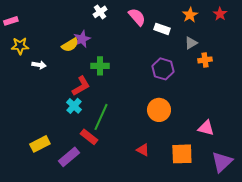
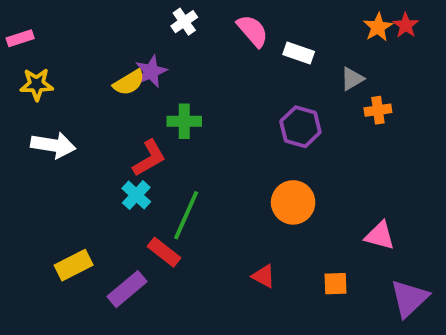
orange star: (190, 15) -> (378, 27), moved
white arrow: (39, 65) -> (53, 145), moved, size x1.6
orange square: (182, 154) -> (336, 284), size x0.6

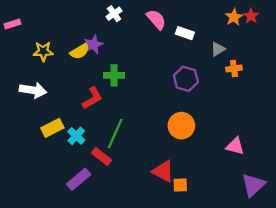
yellow star: (37, 84) -> (43, 51), moved
cyan cross: (136, 195) -> (76, 136), moved
yellow rectangle: (74, 265) -> (52, 128), moved
red triangle: (264, 276) -> (163, 171), size x1.5
orange square: (336, 284) -> (180, 185), moved

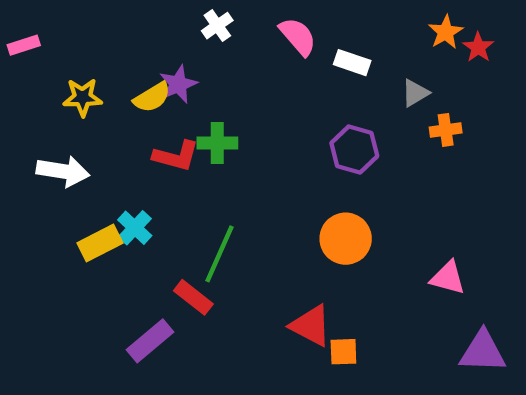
red star: (251, 16) -> (478, 47), moved
red L-shape: (92, 98) -> (176, 156), moved, turned 45
cyan cross: (76, 136) -> (135, 228), moved
purple triangle: (253, 185) -> (483, 352), turned 45

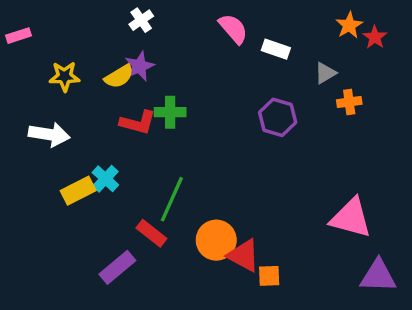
white cross: (217, 26) -> (141, 20), moved
orange circle: (346, 239) -> (216, 240), moved
pink triangle: (448, 278) -> (351, 218), size x1.5

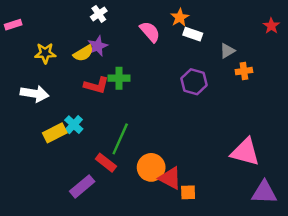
orange star: (349, 25) -> (180, 17), moved
pink semicircle: (233, 29) -> (150, 32), moved
red star: (375, 37) -> (271, 26), moved

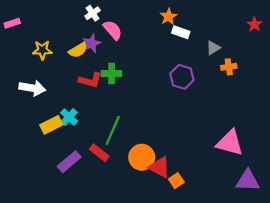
pink semicircle: (150, 32) -> (113, 30), moved
purple rectangle: (82, 186) -> (69, 162), moved
orange square: (188, 192) -> (176, 181), turned -32

